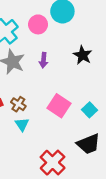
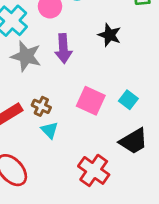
purple arrow: (43, 60) -> (63, 49), size x1.5

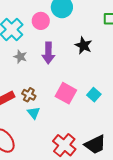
gray star: (26, 56) -> (20, 57), size x0.6
black trapezoid: (134, 141) -> (95, 145), moved

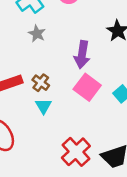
purple arrow: (48, 53) -> (82, 55), moved

